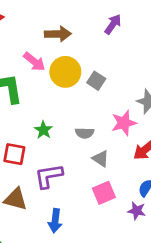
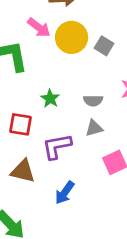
gray triangle: (101, 159) -> (94, 128), moved, turned -48
blue arrow: (55, 221) -> (65, 193), turned 30

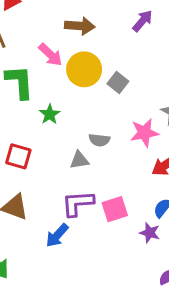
green star: (50, 98) -> (50, 114), moved
gray triangle: (94, 128) -> (79, 160), moved
purple L-shape: (57, 146) -> (78, 203), moved

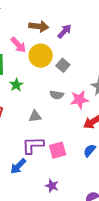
purple arrow: (143, 21) -> (64, 31), moved
gray semicircle: (99, 140) -> (57, 95), moved
purple star: (150, 233) -> (52, 186), moved

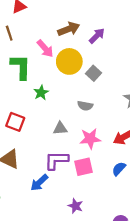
brown arrow: (39, 26) -> (69, 29), turned -30
pink star: (79, 100) -> (90, 139), moved

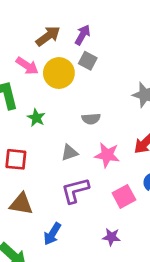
gray square: (93, 73) -> (88, 61), moved
pink star: (90, 139) -> (107, 155), turned 30
pink square: (83, 167) -> (124, 196), moved
blue arrow: (39, 183) -> (52, 234), moved

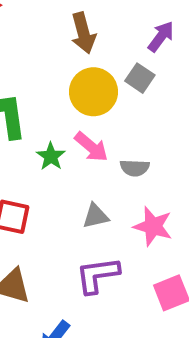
purple arrow: (83, 35) -> (161, 37), moved
brown arrow: (48, 36) -> (83, 33), turned 105
pink arrow: (27, 66) -> (91, 147), moved

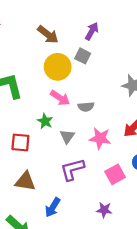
brown arrow: (83, 33) -> (48, 35), turned -30
green star: (51, 156) -> (45, 121), moved
gray triangle: (96, 216) -> (67, 136), turned -35

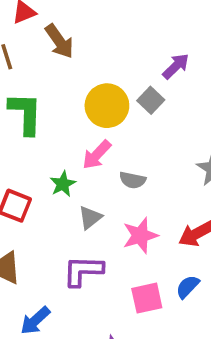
brown arrow: (48, 35) -> (59, 41), moved
pink arrow: (60, 98) -> (97, 155), turned 84
pink star: (100, 138) -> (140, 235), turned 30

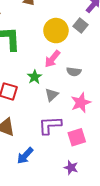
pink square: (147, 298) -> (77, 137), moved

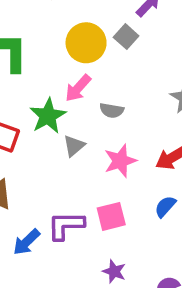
green star: (35, 77) -> (48, 116), size x1.5
purple L-shape: (50, 125) -> (66, 225), moved
purple star: (71, 168) -> (114, 271), moved

